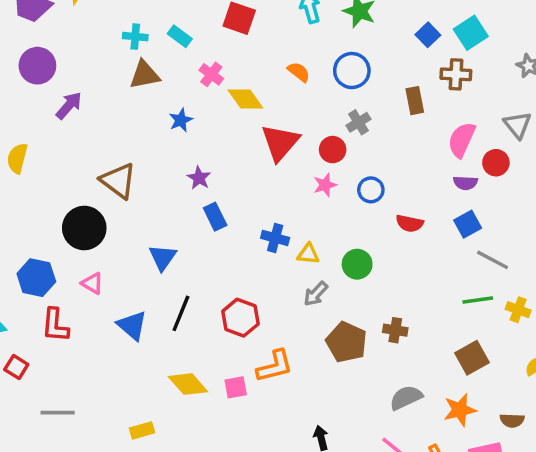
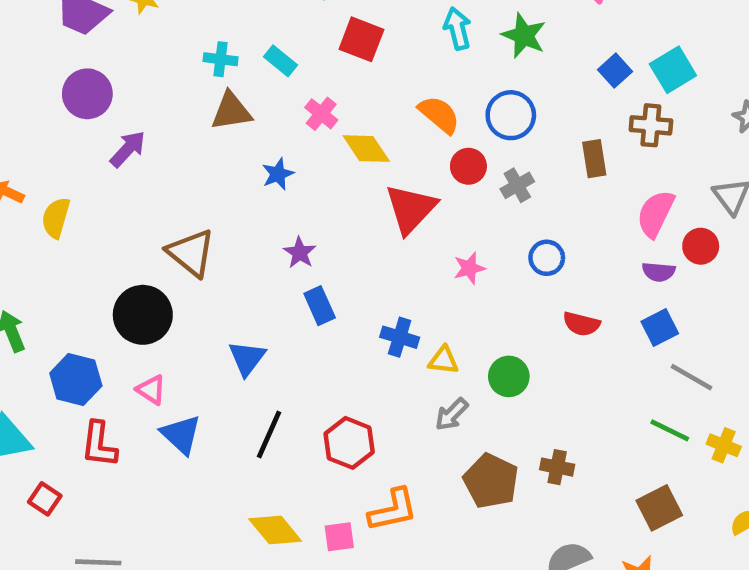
orange semicircle: (299, 72) -> (439, 115), size x1.4
red circle: (333, 150) -> (468, 166), moved
blue circle: (371, 190) -> (547, 258), moved
green line: (478, 300) -> (670, 430), turned 32
blue triangle: (132, 325) -> (181, 435), moved

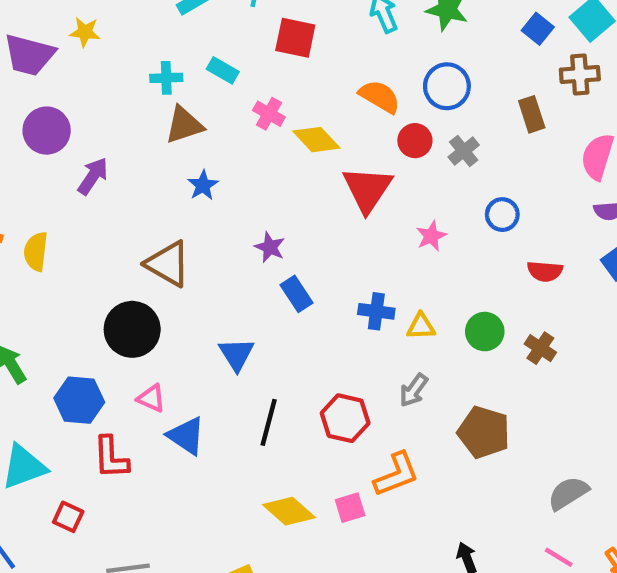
blue star: (278, 174) -> (203, 185), moved
gray arrow: (452, 414) -> (414, 390), moved
brown cross: (557, 467) -> (540, 348), moved, turned 32

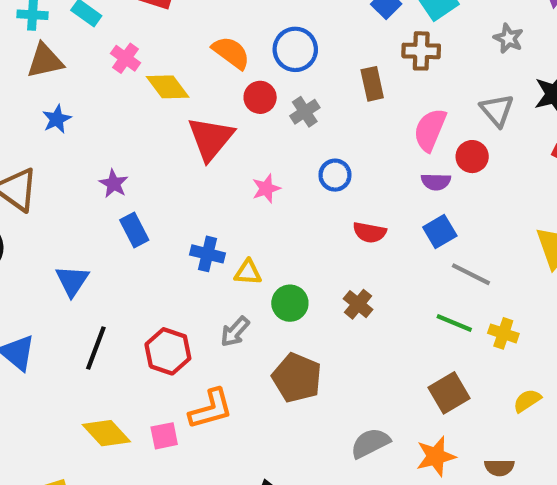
green circle: (485, 332) -> (290, 303), moved

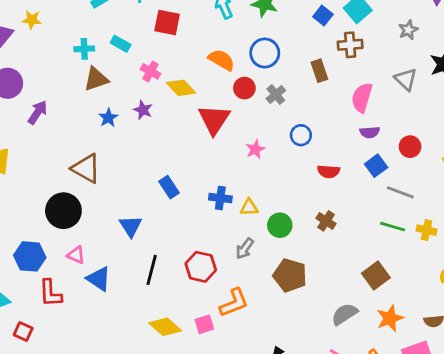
gray star: (508, 38) -> (408, 30), turned 30
red circle: (472, 157) -> (410, 147), moved
purple star: (114, 184) -> (143, 110), moved
brown square: (449, 393) -> (376, 275), moved

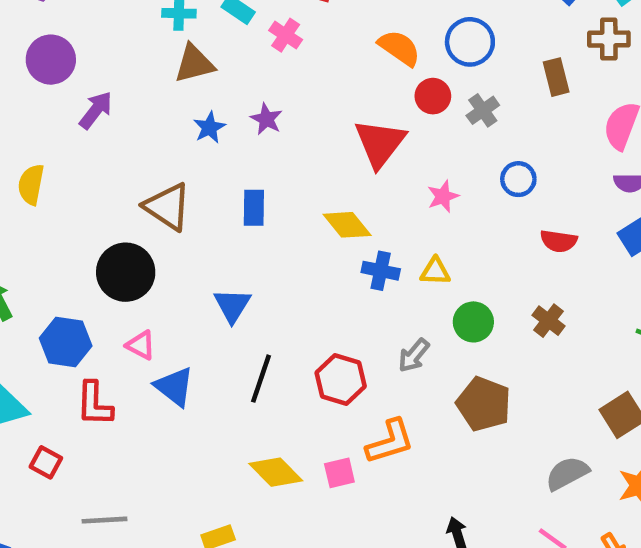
pink cross: (150, 71) -> (286, 35), moved
yellow diamond: (181, 88) -> (347, 225), moved
blue rectangle: (169, 187) -> (254, 208), moved, turned 30
yellow triangle: (249, 207) -> (435, 271), moved

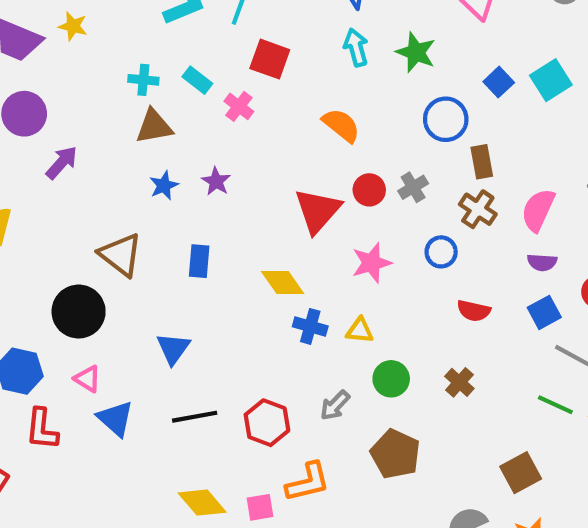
brown cross: (609, 39) -> (478, 209), moved, turned 30
blue circle: (470, 42) -> (446, 119), moved
red circle: (433, 96) -> (369, 190), moved
pink star: (443, 196) -> (372, 263), size x1.4
black line: (261, 379) -> (195, 417), turned 57

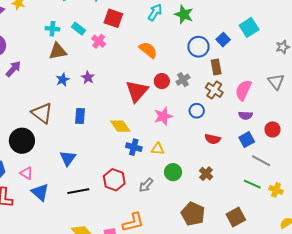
cyan arrow: (356, 47) -> (155, 12), turned 48
blue square: (499, 82) -> (223, 40), moved
red hexagon: (267, 423) -> (114, 180), moved
brown pentagon: (395, 454) -> (193, 214), moved

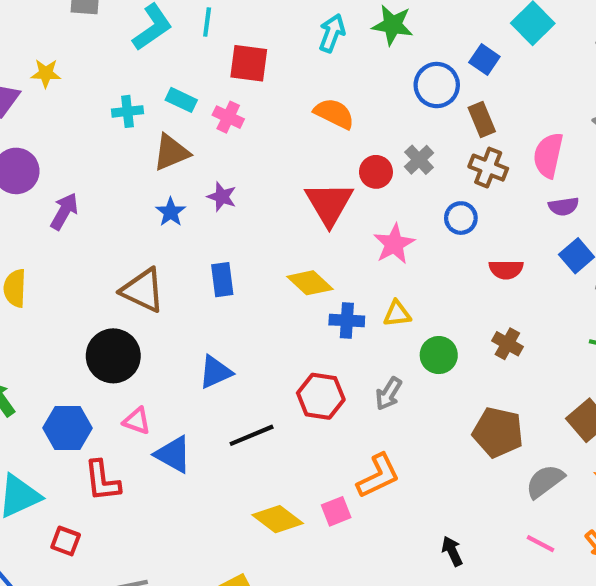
brown triangle: (58, 51) -> (171, 152), moved
blue triangle: (68, 158) -> (215, 372), turned 42

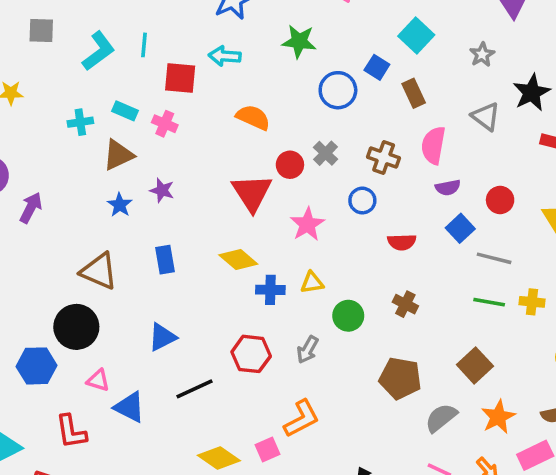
cyan arrow: (332, 33) -> (225, 56), moved, turned -104
brown rectangle: (482, 119) -> (414, 93), moved
blue hexagon: (68, 428) -> (37, 366), moved

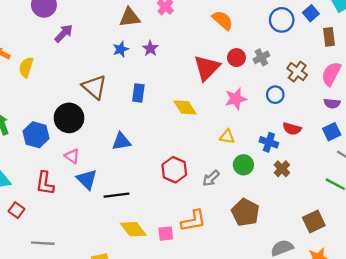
blue cross: (270, 290) -> (269, 142), moved
brown pentagon: (400, 378) -> (245, 212), moved
black line: (194, 389) -> (117, 195), moved

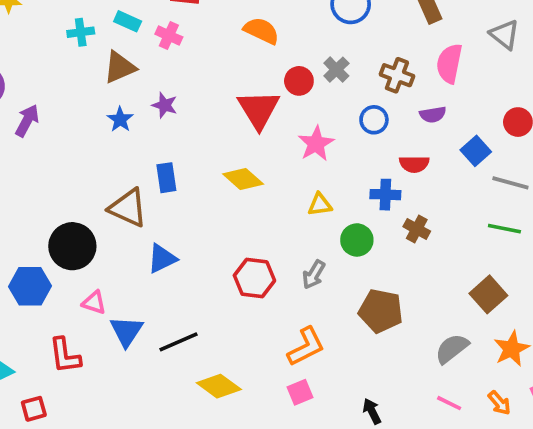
brown triangle: (94, 87) -> (128, 208), moved
purple semicircle: (332, 103) -> (433, 115), moved
blue triangle: (87, 179) -> (126, 331), turned 35
red square: (17, 210) -> (34, 409), turned -35
pink square: (166, 234) -> (300, 392), moved

